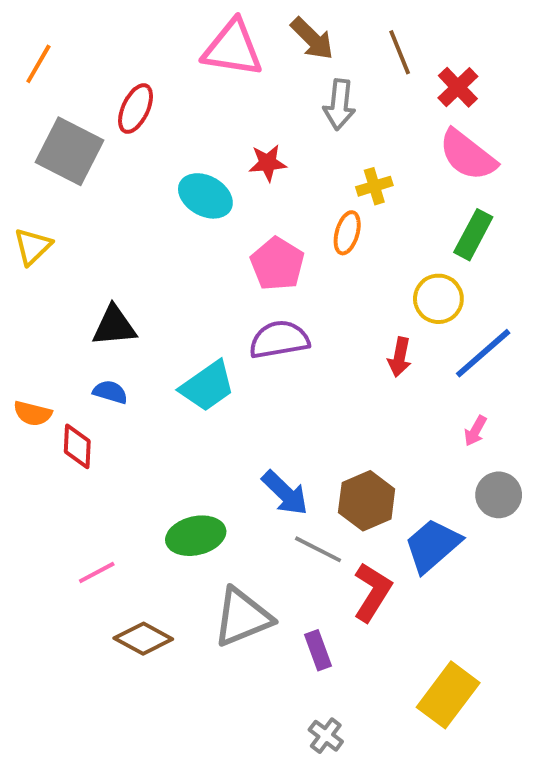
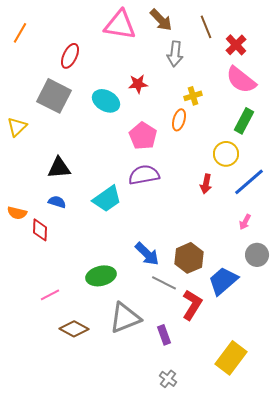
gray square: (70, 151) -> (54, 96), moved

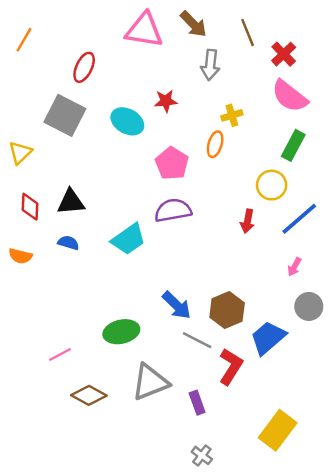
red diamond: (40, 230) -> (30, 207), moved

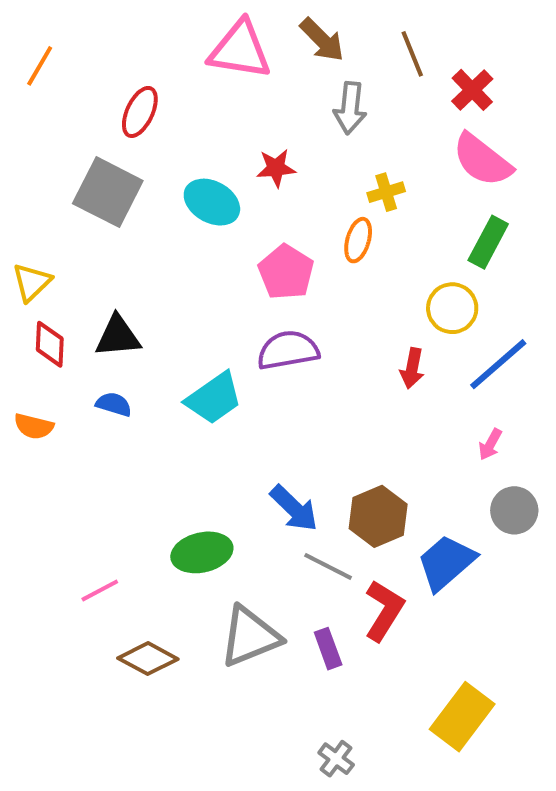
yellow triangle: (20, 153) -> (32, 282), moved
purple rectangle: (197, 403) -> (328, 649), moved

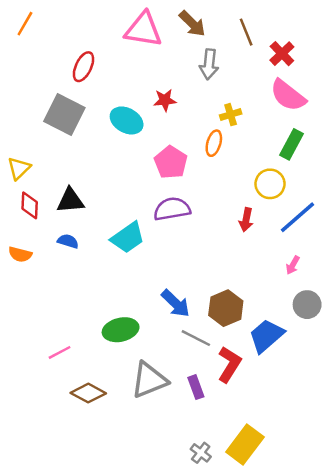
orange line: (40, 66) -> (25, 24), moved
yellow rectangle: (462, 717) -> (245, 444), moved

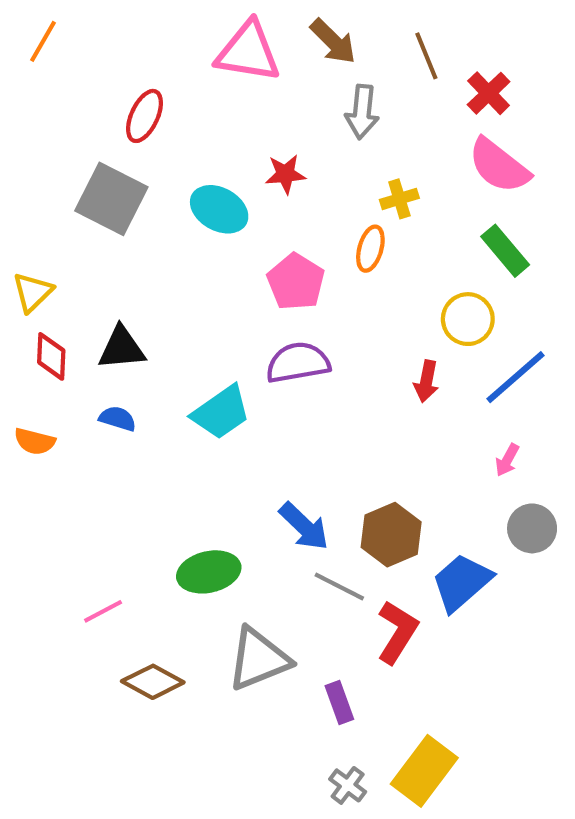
green rectangle: (292, 144) -> (505, 251), turned -68
purple rectangle: (196, 387) -> (339, 703), moved

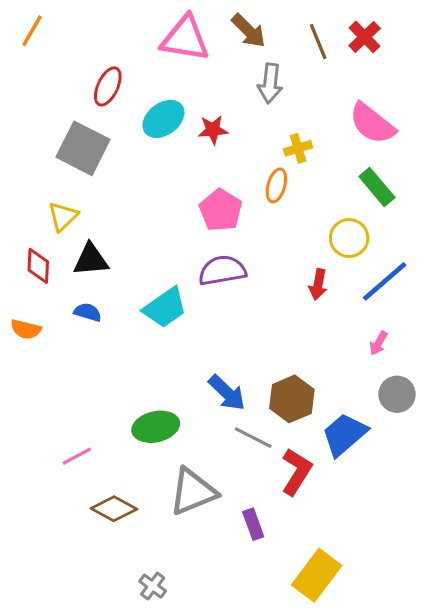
red cross: (489, 93) -> (365, 37), moved
cyan ellipse: (219, 209) -> (163, 119), moved, turned -66
yellow triangle: (33, 292) -> (63, 216), moved
gray cross: (348, 785) -> (153, 586), moved

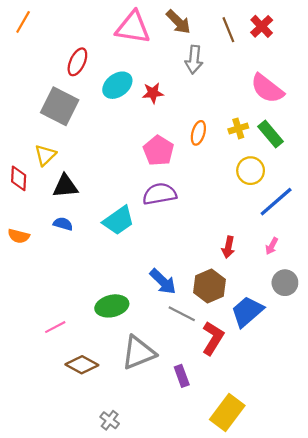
yellow cross: (298, 148) -> (238, 128), moved
red diamond: (38, 266) -> (19, 178), moved
red arrow: (318, 284) -> (228, 247), moved

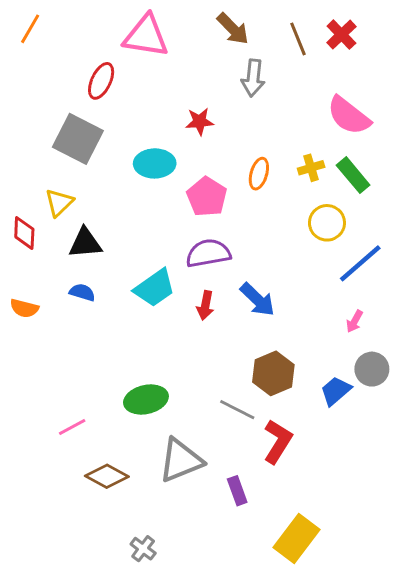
pink triangle: (133, 27) -> (146, 36), moved
cyan ellipse: (117, 85) -> (155, 163), moved, turned 36
red arrow: (228, 247) -> (205, 305), moved
blue arrow: (163, 282) -> (257, 300), moved
blue trapezoid: (247, 312) -> (336, 391), moved, size x0.7

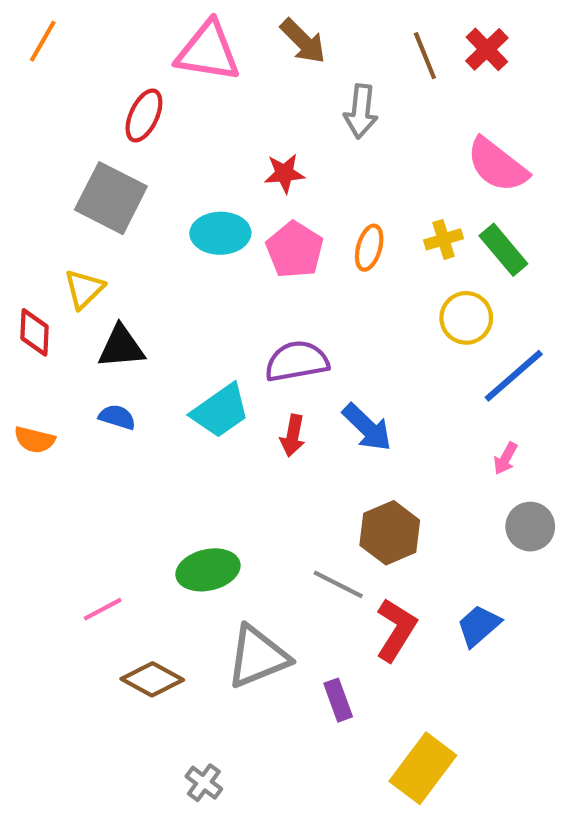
brown arrow: (233, 29) -> (303, 41), moved
pink pentagon: (207, 197) -> (295, 250), moved
blue trapezoid: (336, 391) -> (479, 626), moved

